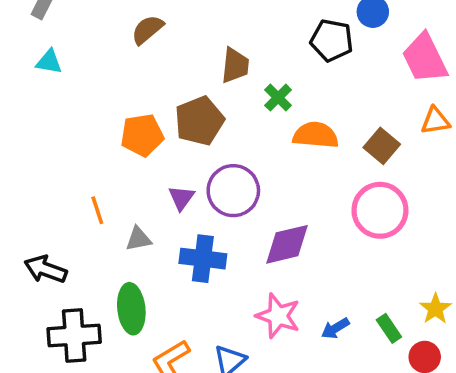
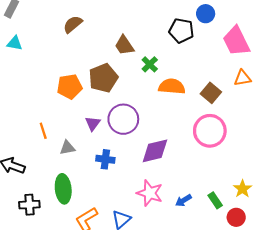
brown trapezoid: (235, 65) -> (124, 45), turned 140
blue cross: (203, 259) -> (105, 159), size x0.7
black cross: (74, 336) -> (29, 205), size x0.7

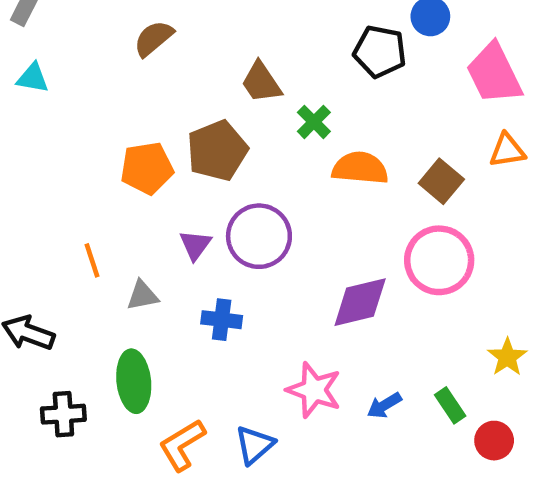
purple diamond: (155, 151) -> (360, 302), moved
yellow star: (243, 189) -> (507, 357), moved

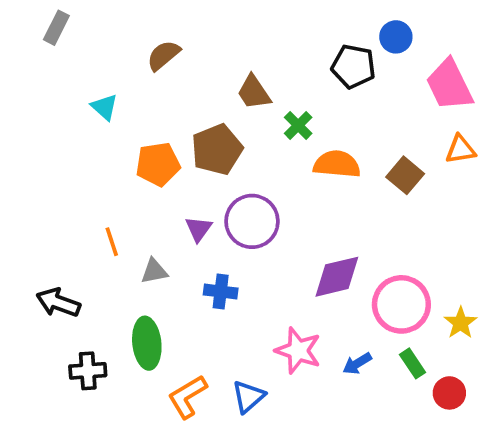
cyan triangle: (33, 78) -> (104, 107), moved, turned 32
pink circle: (439, 260) -> (401, 304), moved

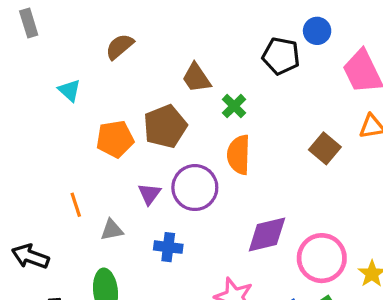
gray rectangle: (56, 28) -> (29, 23), turned -44
orange semicircle: (337, 164) -> (239, 155), moved, turned -93

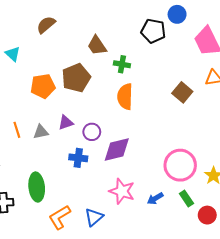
green cross: (234, 106) -> (122, 64), turned -35
purple circle: (195, 188) -> (92, 132), moved, size x0.6
purple triangle: (149, 194) -> (66, 123), turned 35
gray triangle: (112, 230) -> (41, 132), moved
purple diamond: (267, 235) -> (117, 150), moved

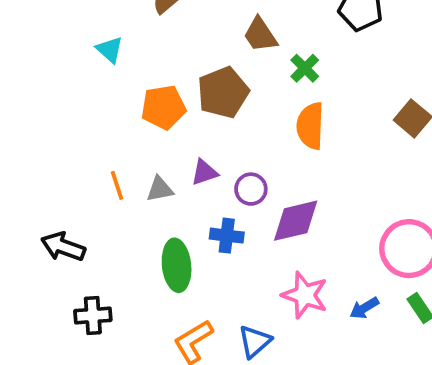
green cross: (122, 64) -> (305, 68), turned 35
green ellipse: (37, 187) -> (177, 265), moved

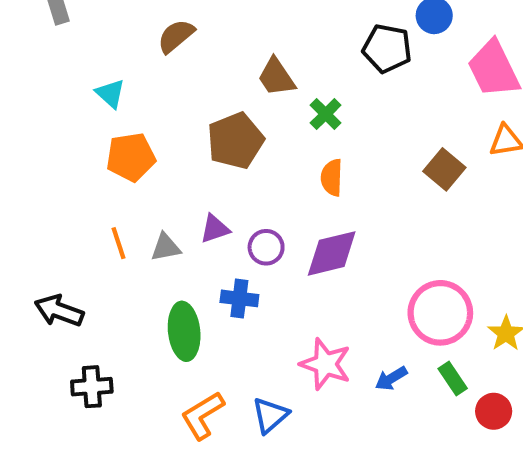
orange pentagon: (164, 107) -> (131, 157), moved
orange semicircle: (310, 126) -> (332, 178), size x0.7
purple diamond: (296, 221) -> (332, 253), moved

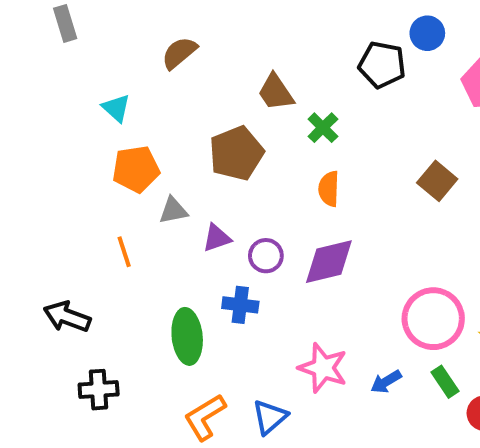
gray triangle: (166, 247) -> (173, 210), moved

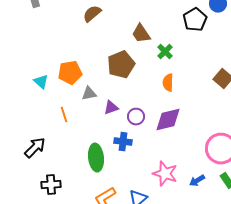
black pentagon: (382, 65) -> (195, 20), turned 30
cyan triangle: (116, 108) -> (41, 82), moved
black arrow: (67, 317) -> (35, 148), turned 115

